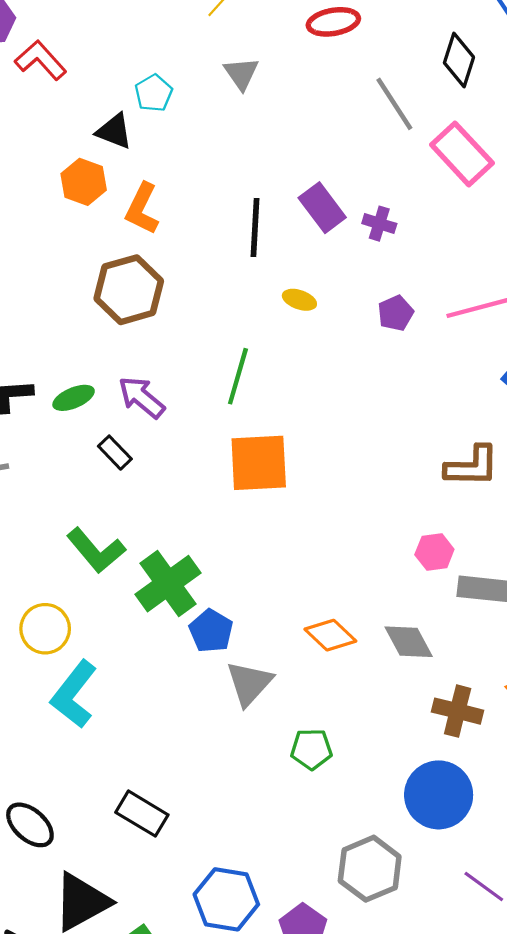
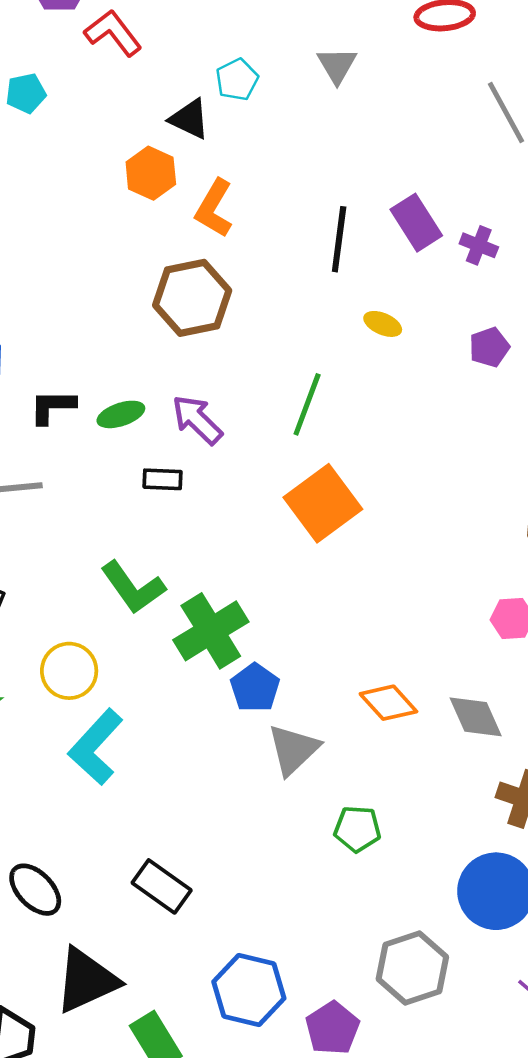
black rectangle: (115, 453) -> (163, 479), turned -48
orange square: (259, 463) -> (323, 503), turned -38

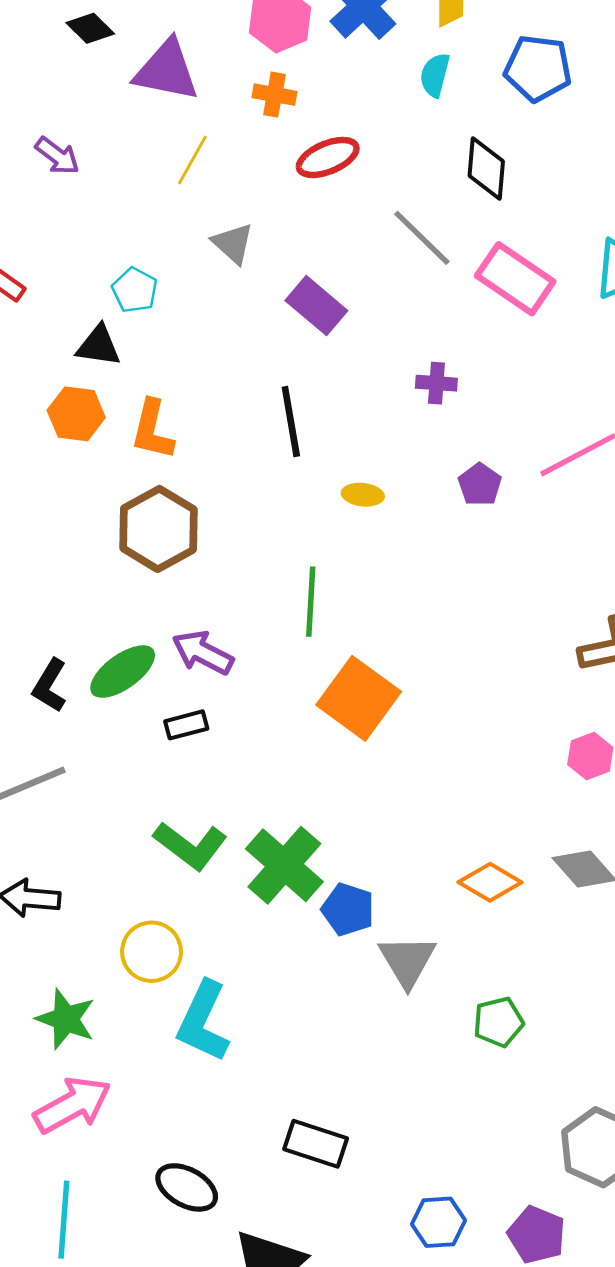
purple rectangle: (416, 223) -> (316, 306), moved
black L-shape: (52, 407) -> (50, 685), turned -42
green ellipse: (121, 414) -> (123, 672), size x1.4
blue hexagon: (249, 990) -> (438, 1222), size x0.7

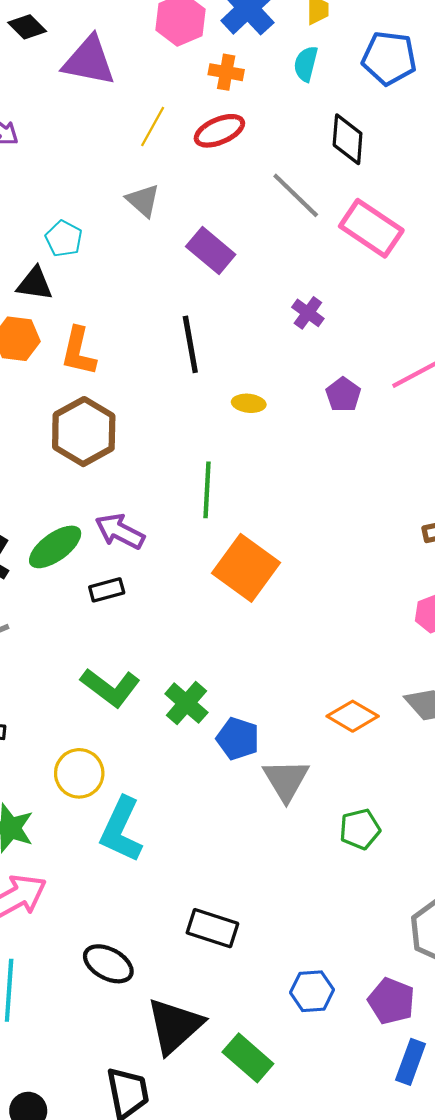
orange cross: (274, 95) -> (226, 72), moved
yellow line: (192, 160) -> (153, 126), moved
purple cross: (436, 383) -> (308, 313), turned 32
green cross: (284, 865) -> (186, 703), size x0.7

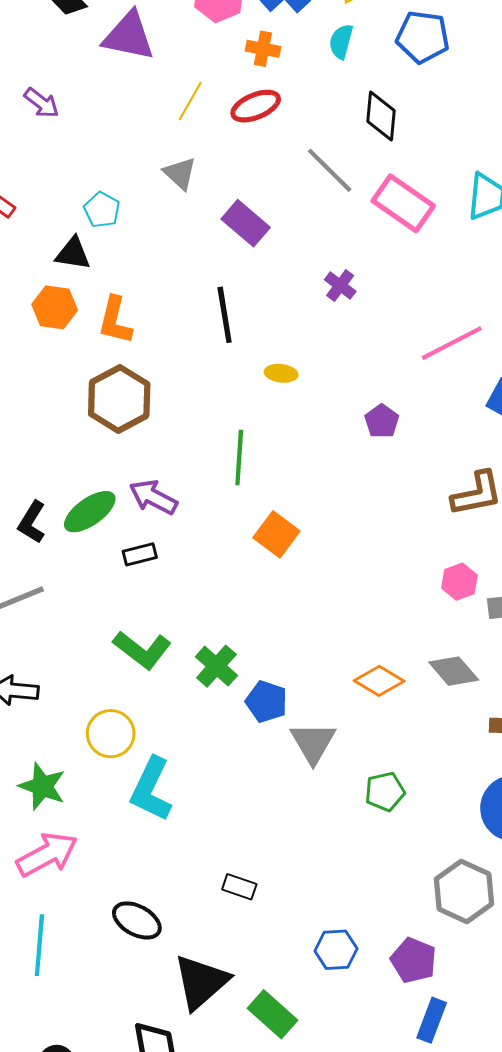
purple pentagon: (343, 395) -> (382, 421), moved
orange square: (246, 568) -> (276, 534), size x0.7
black rectangle: (212, 928) -> (239, 887), size x0.7

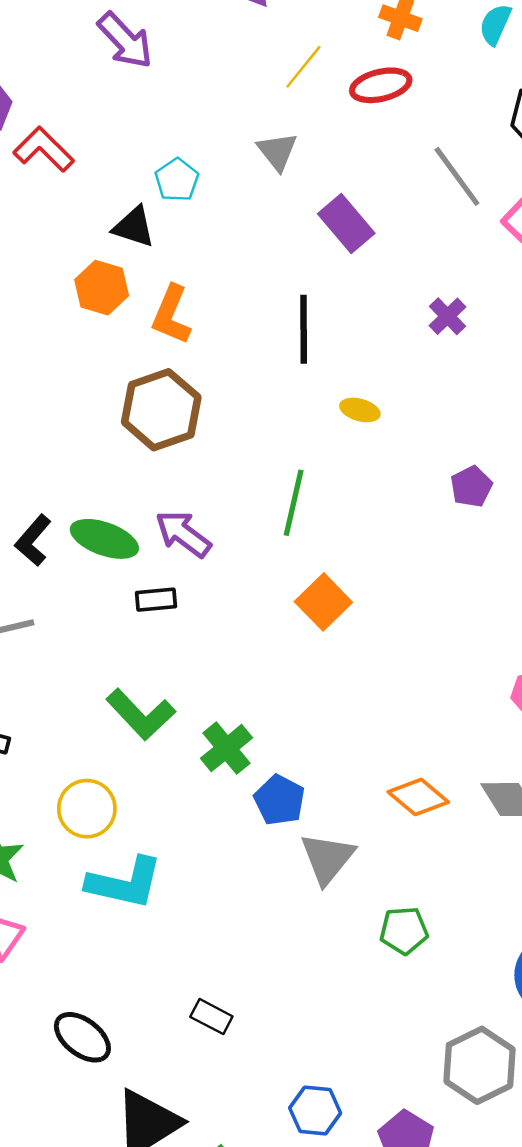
purple arrow: (42, 103) -> (125, 41), size x1.4
green ellipse: (90, 512) -> (104, 539), turned 46
cyan L-shape: (151, 789) -> (125, 883), turned -112

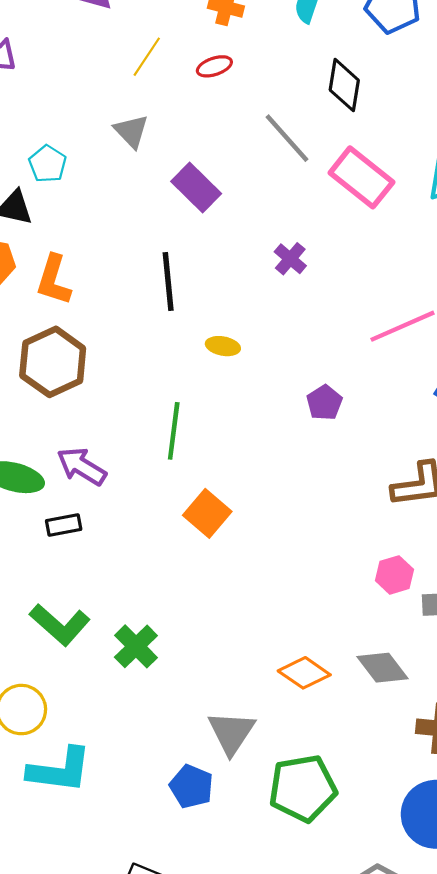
red ellipse: (381, 85) -> (214, 66), size x0.7
blue pentagon: (279, 800) -> (191, 786), moved
green pentagon: (404, 931) -> (303, 788), size x1.6

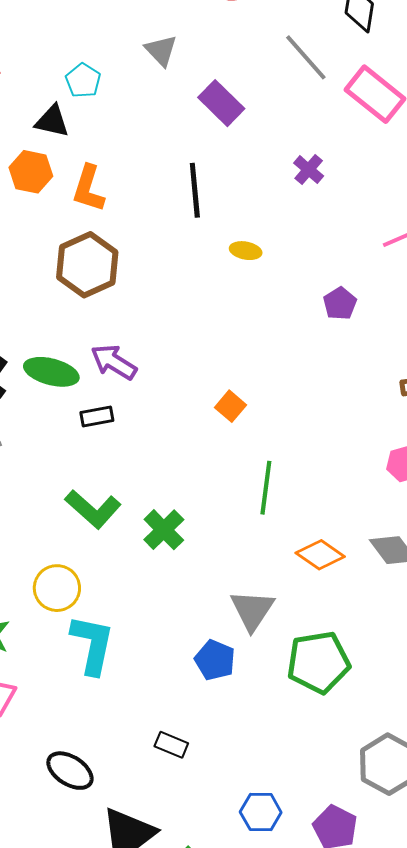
green line: (174, 431) -> (266, 488), moved
orange square: (207, 513) -> (231, 406), size x0.7
cyan L-shape: (60, 770) -> (92, 644), turned -86

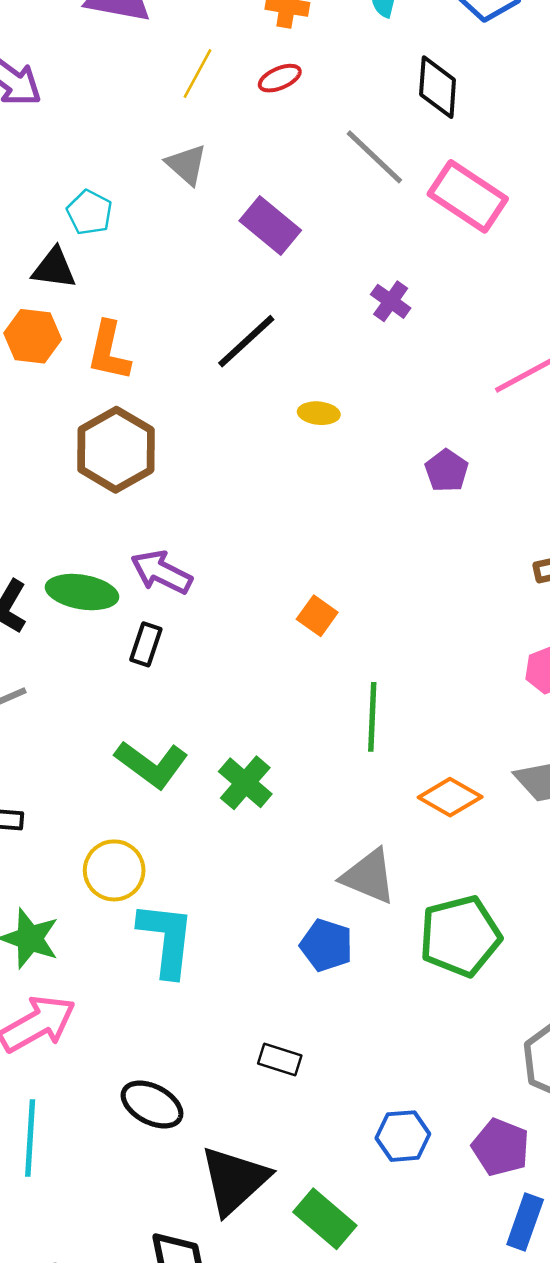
black line: (195, 190) -> (246, 341), turned 58
black rectangle: (97, 416) -> (146, 644), turned -56
gray triangle: (252, 610) -> (369, 876), turned -36

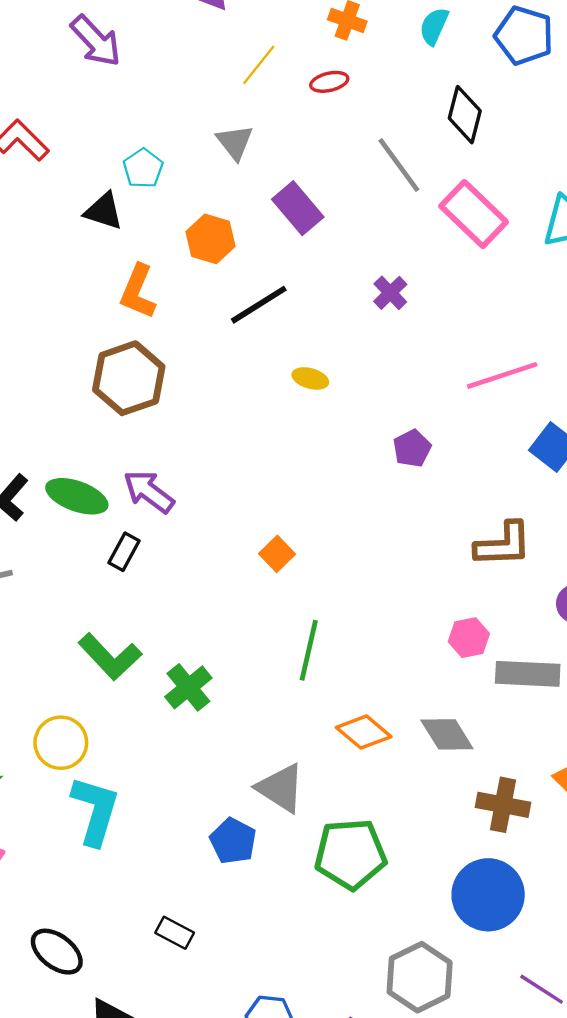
orange hexagon: (33, 336) -> (211, 239), moved

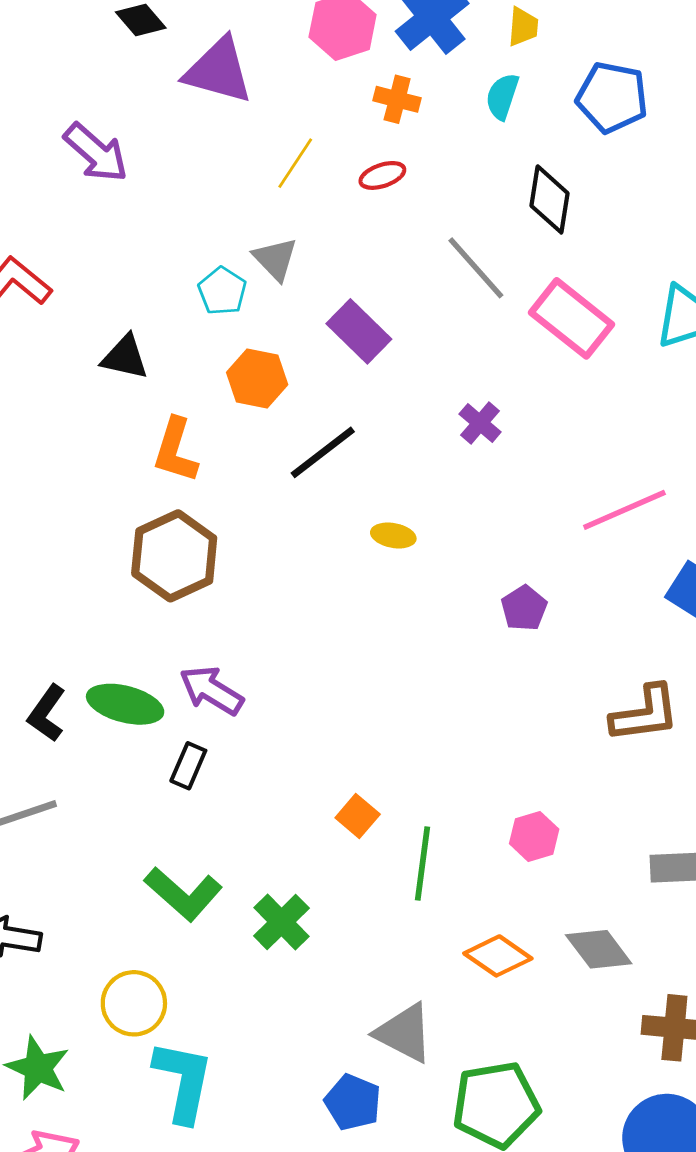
cyan pentagon: (143, 168) -> (222, 291), moved
orange square: (277, 554) -> (358, 816), moved
pink hexagon: (469, 638) -> (534, 836), moved

